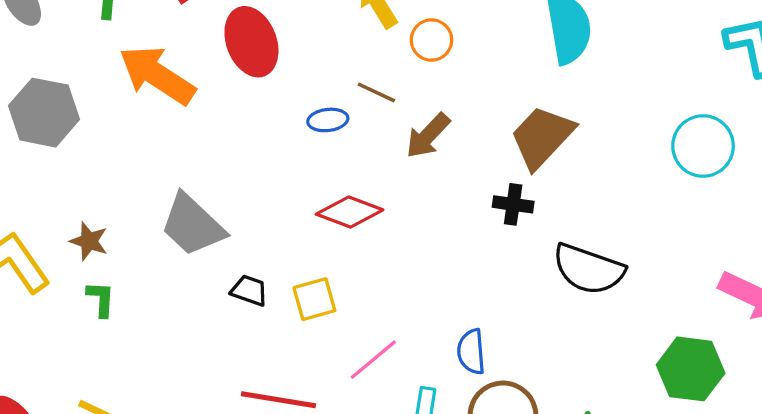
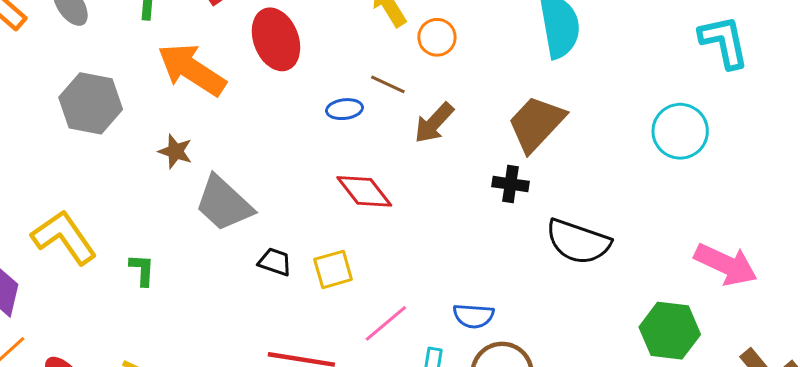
red diamond: (350, 212) -> (364, 191), turned 32
brown star: (89, 241) -> (175, 151), moved
blue semicircle: (471, 352) -> (474, 316), turned -81

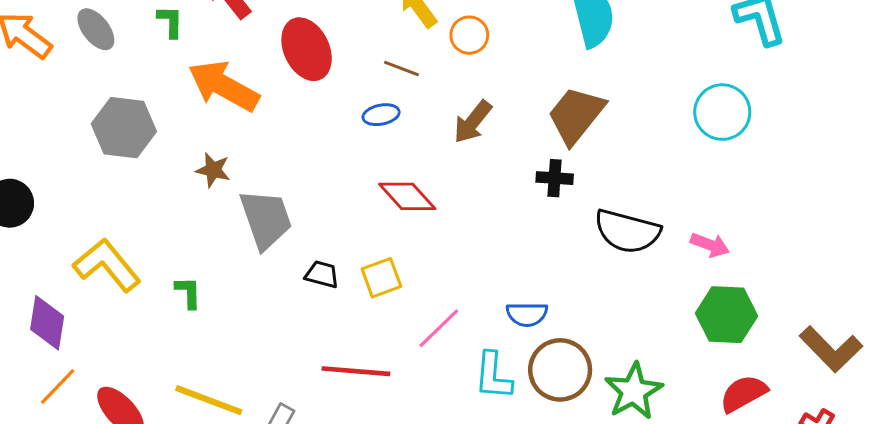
brown line: (388, 84) -> (401, 69), moved
gray trapezoid: (224, 204) -> (266, 219), turned -148
pink arrow: (726, 264) -> (710, 245), moved, size x0.6

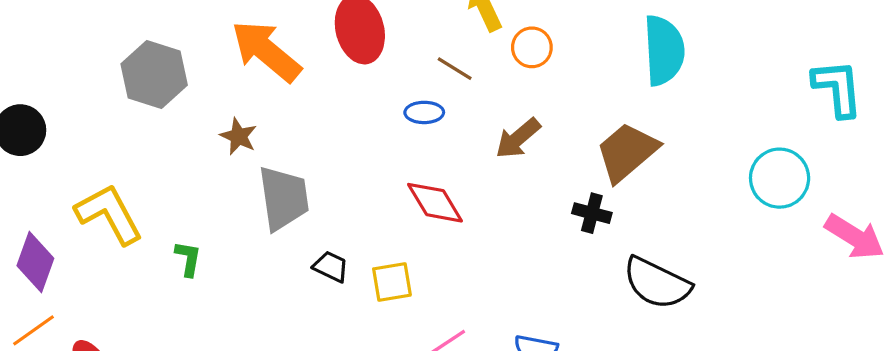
pink arrow: (710, 245) -> (855, 237), moved, size x1.5

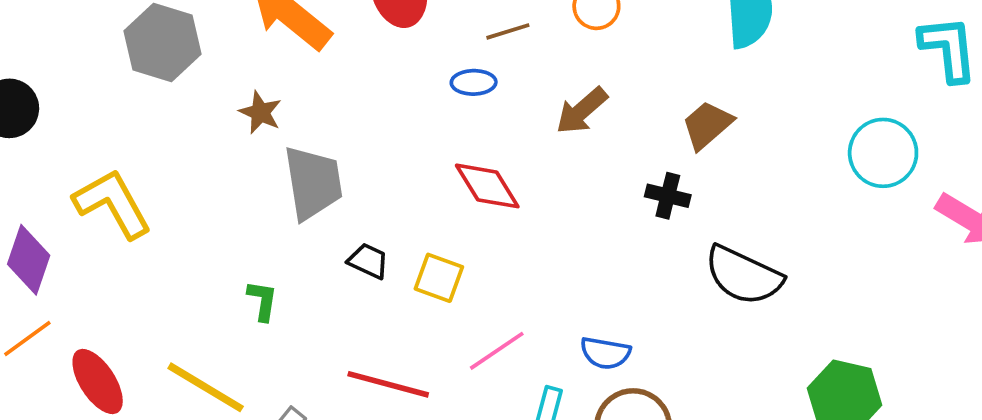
brown line: (455, 69) -> (508, 31), turned -48
brown trapezoid: (627, 152) -> (707, 125), size x0.7
green L-shape: (188, 259) -> (262, 301), moved
yellow square: (392, 282) -> (439, 278), turned 30

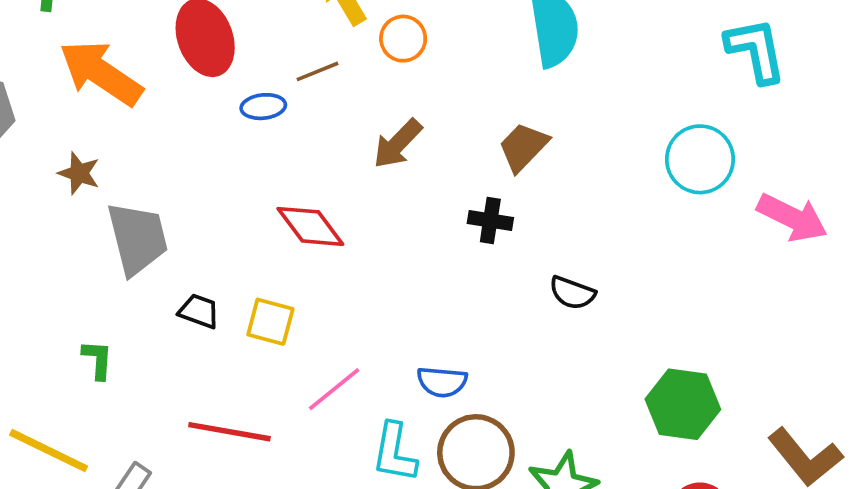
blue ellipse: (474, 82) -> (263, 107), moved
black semicircle: (743, 275) -> (572, 293), size x0.6

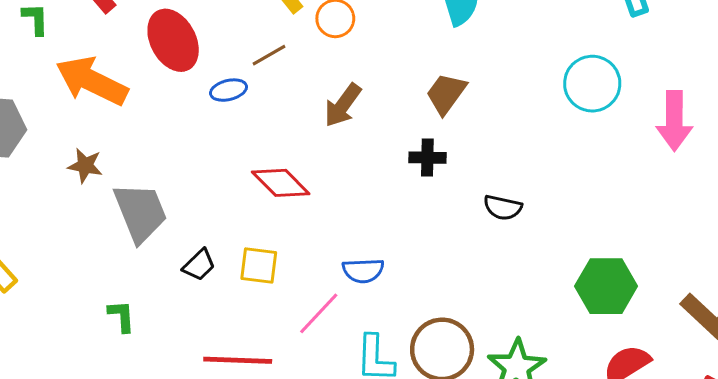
pink arrow: (792, 218) -> (674, 121), turned 72
black trapezoid: (199, 311) -> (199, 265), turned 124
blue semicircle: (442, 382) -> (363, 271), moved

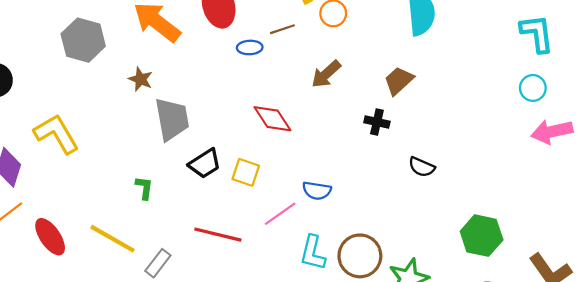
cyan circle: (592, 84) -> (533, 88), moved, size x0.7
pink arrow: (674, 121) -> (552, 132), turned 66
black trapezoid: (199, 265) -> (205, 164), size x1.4

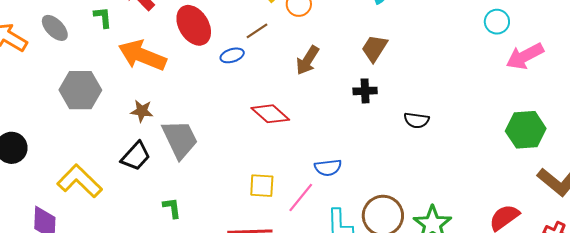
black trapezoid: (205, 164) -> (136, 156), moved
yellow square: (246, 172) -> (262, 186), moved
green hexagon: (482, 236) -> (526, 130), moved

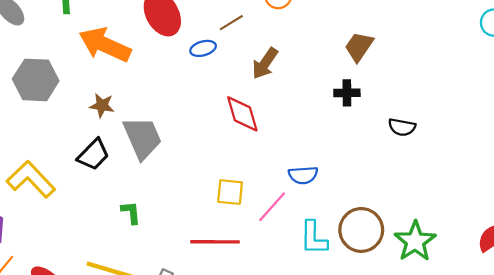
brown arrow: (307, 60) -> (265, 63), moved
red diamond: (270, 114) -> (242, 114), turned 30

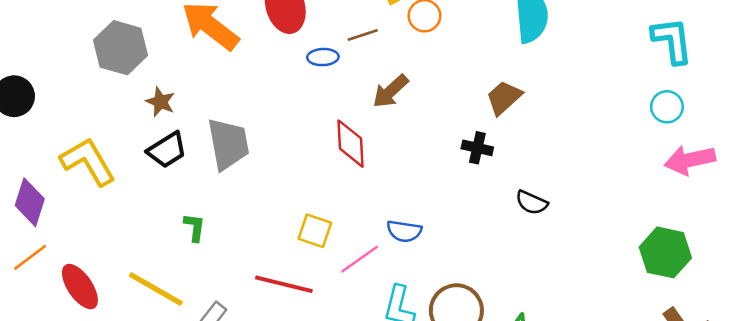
brown star: (102, 105) -> (160, 102), moved

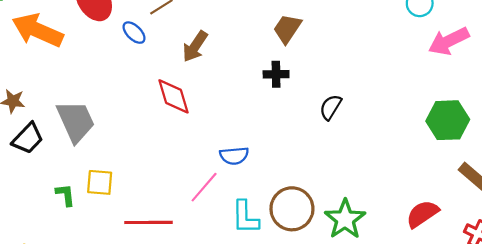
blue ellipse: (323, 57) -> (134, 33), turned 60
black semicircle: (532, 203) -> (331, 107), turned 112
yellow square: (315, 231) -> (100, 182), moved

